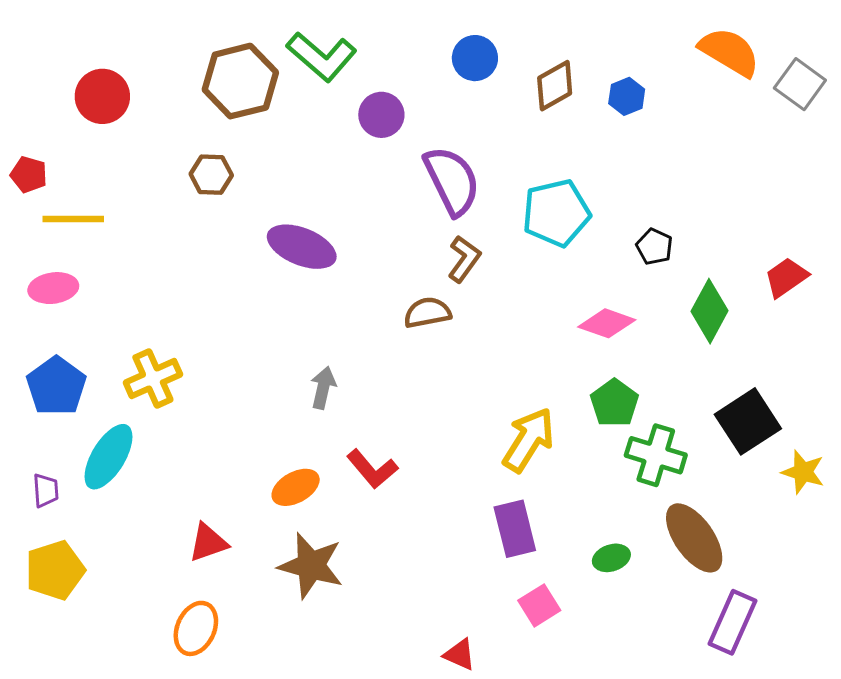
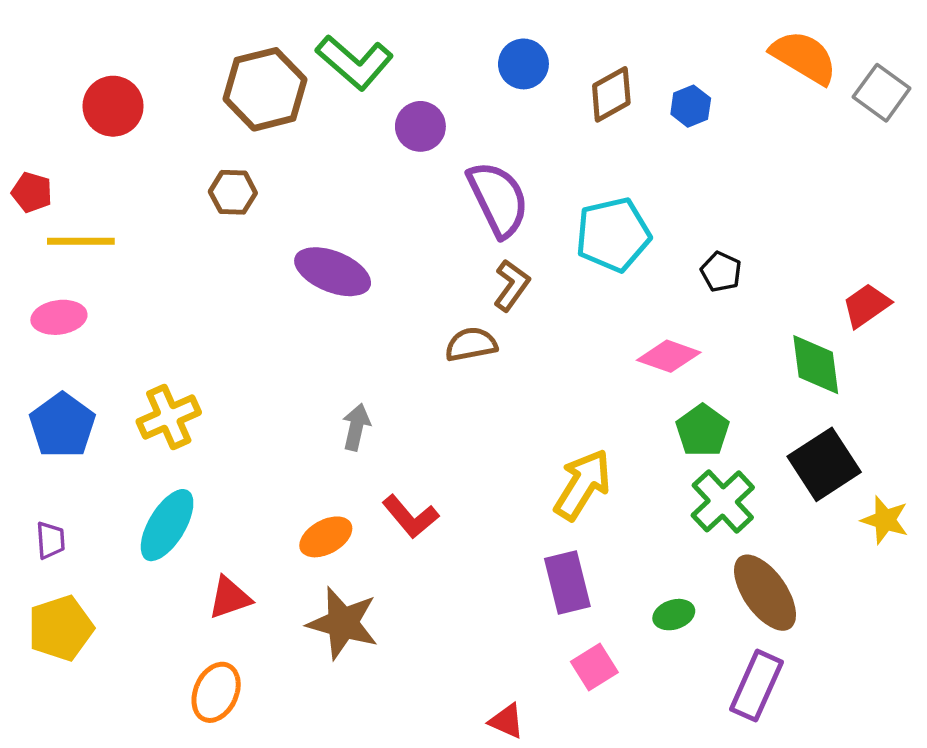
green diamond: (710, 311) -> (816, 365), moved, turned -36
green pentagon: (614, 403) -> (703, 430), moved
green cross: (656, 455) -> (723, 501), turned 30
cyan ellipse: (108, 457) -> (167, 525), moved
purple rectangle: (733, 622) -> (757, 686), moved

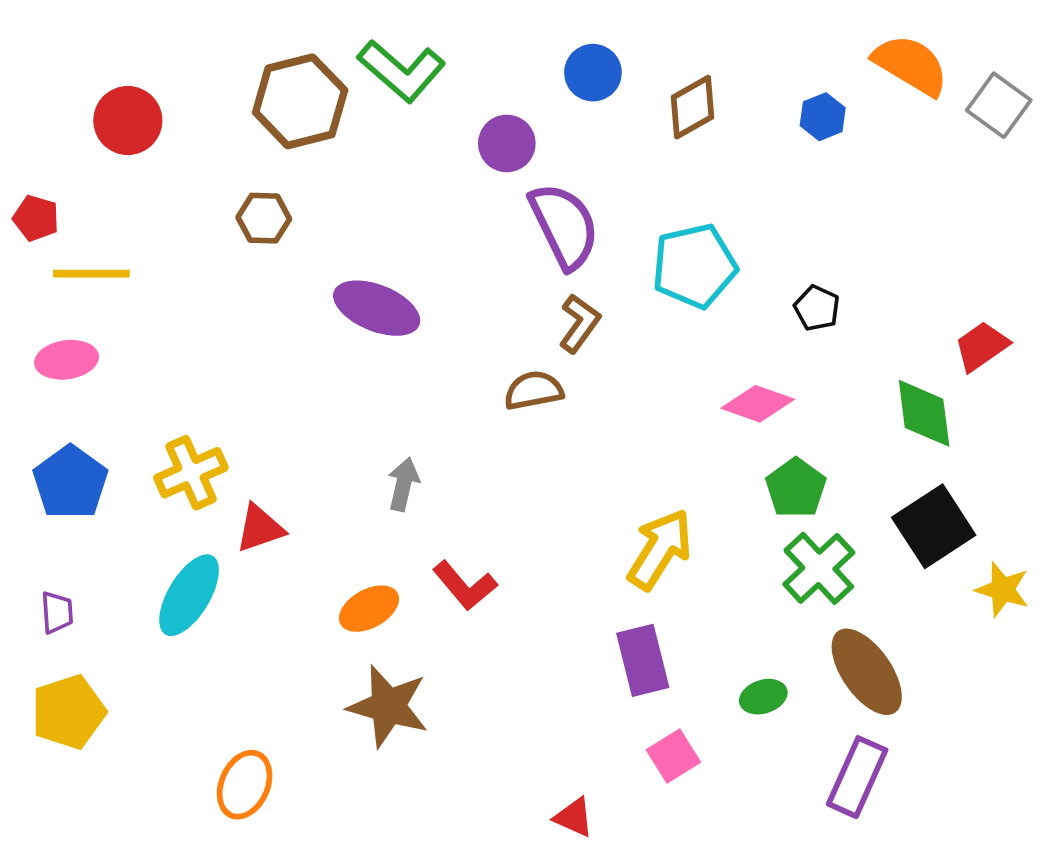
blue hexagon: (691, 106) -> (823, 117), moved
purple circle: (420, 126) -> (507, 143), moved
red triangle: (230, 598) -> (260, 528), moved

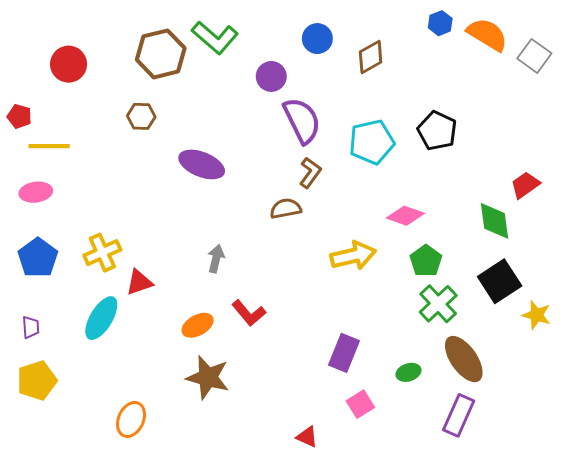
blue hexagon: (823, 117) -> (440, 23), moved
black pentagon: (817, 308) -> (437, 131), moved, size x1.6
yellow arrow: (660, 549) -> (353, 256), moved, turned 45
purple rectangle: (643, 660) -> (344, 353), turned 36

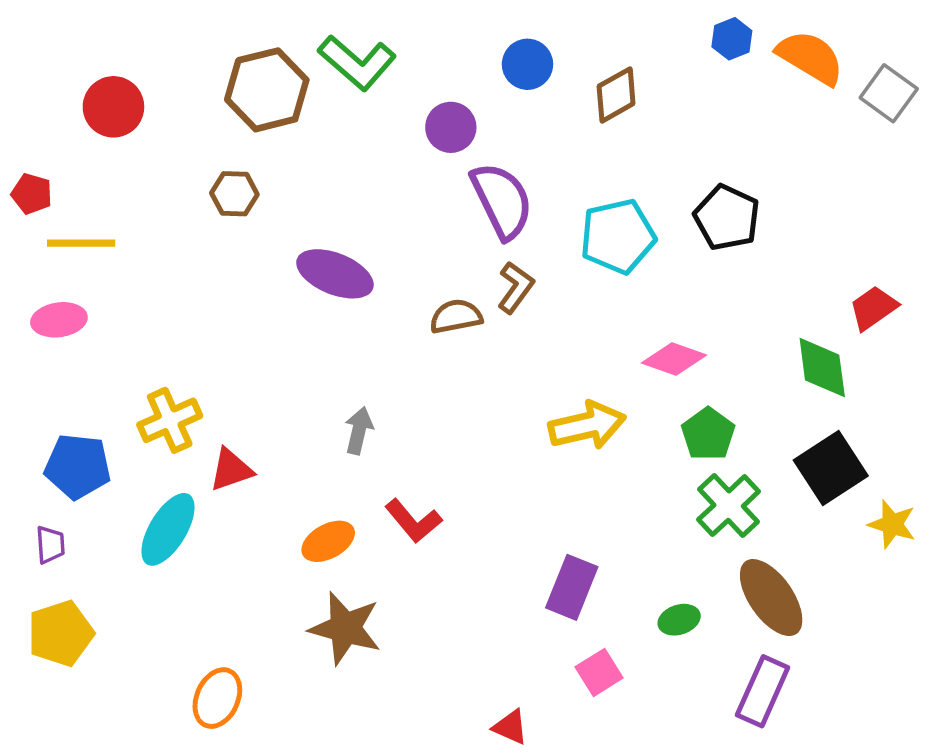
brown semicircle: (286, 209) -> (456, 316), moved
blue pentagon: (38, 258) -> (78, 466), moved, turned -30

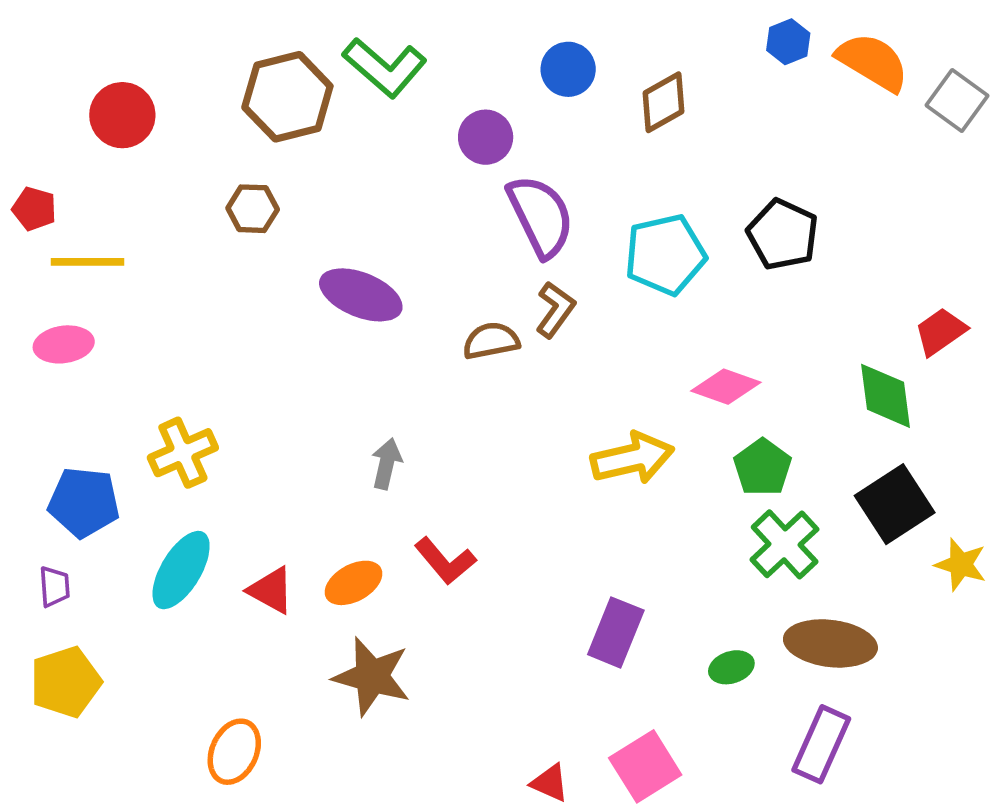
red triangle: (231, 470) -> (271, 590), moved, turned 48
brown ellipse: (771, 598) -> (830, 643), turned -48
pink square: (599, 672) -> (645, 766), moved, size x1.4

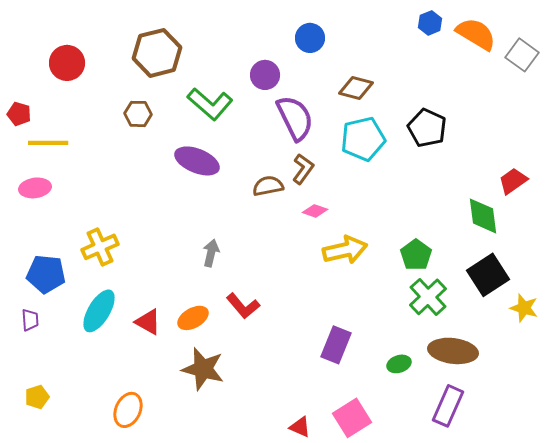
green L-shape: (385, 67) -> (210, 104), moved
brown diamond: (664, 102) -> (356, 88), moved, turned 44
pink diamond: (726, 387) -> (315, 211), moved, size x0.7
yellow pentagon: (65, 682) -> (37, 397), moved, size x0.6

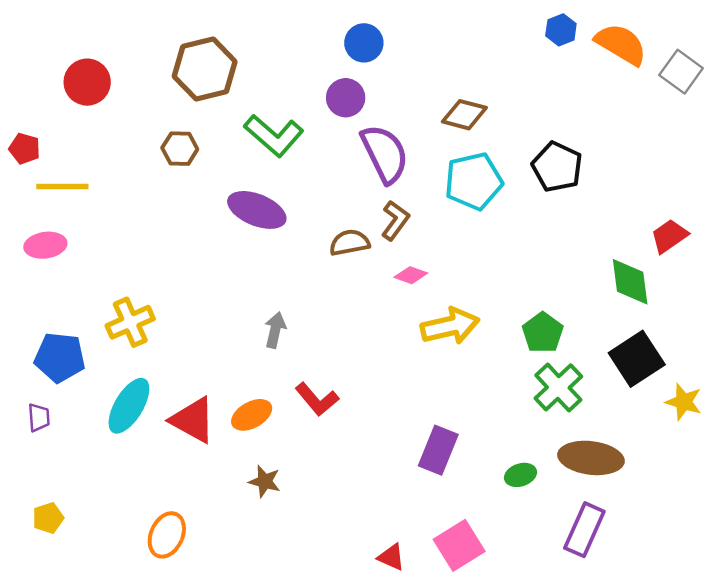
blue circle: (310, 38) -> (364, 43), moved
red triangle: (148, 322) -> (193, 420), size x1.4
brown star: (203, 369) -> (265, 481), size x0.6

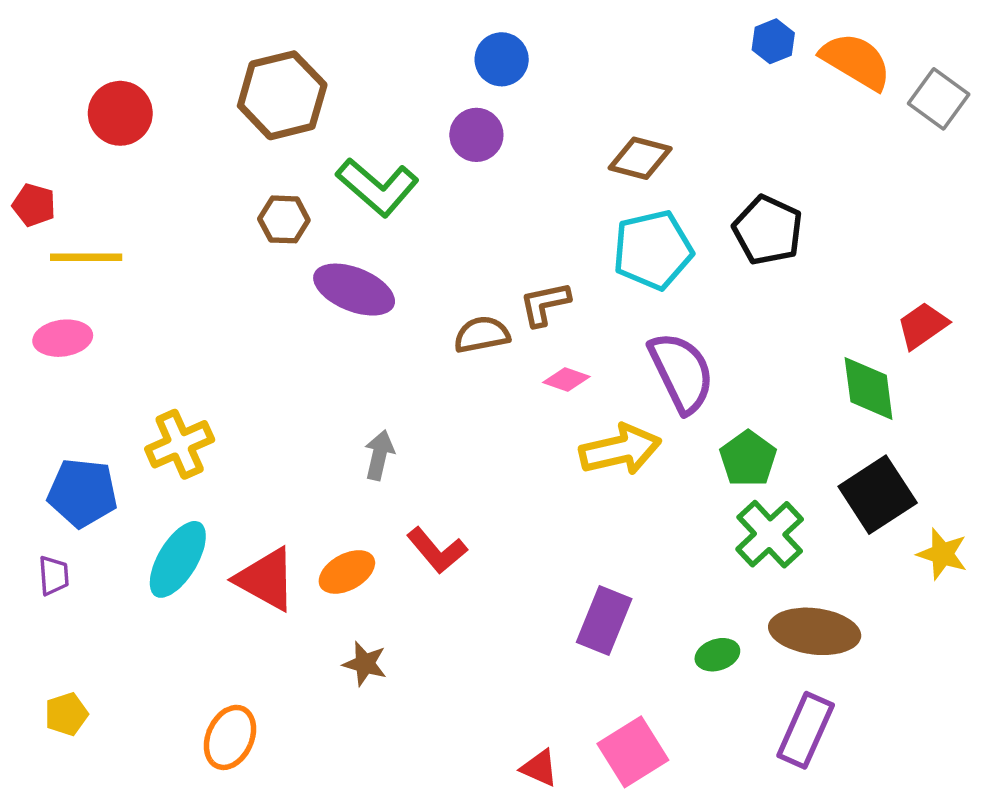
brown hexagon: (180, 149) -> (284, 219), moved
purple semicircle: (385, 154) -> (681, 372), moved
brown L-shape: (395, 220) -> (545, 304), turned -138

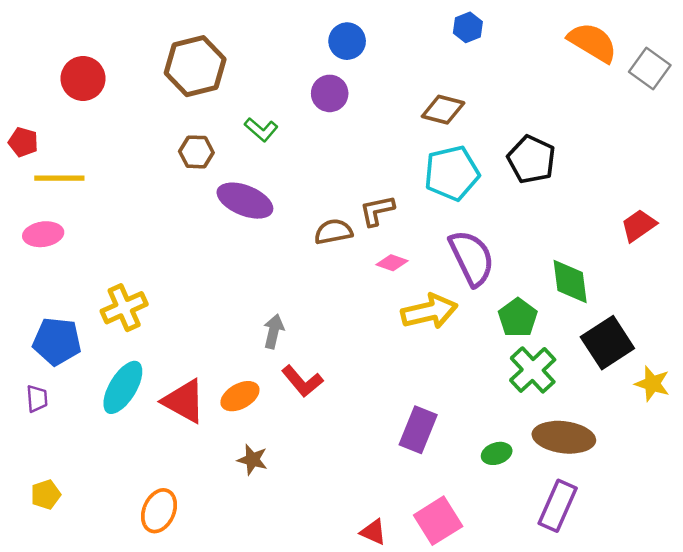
blue hexagon: (773, 41) -> (468, 27), moved
green L-shape: (377, 187) -> (261, 130), size x0.6
green diamond: (869, 388) -> (570, 282), moved
gray arrow: (379, 455) -> (274, 331), moved

